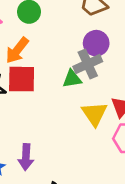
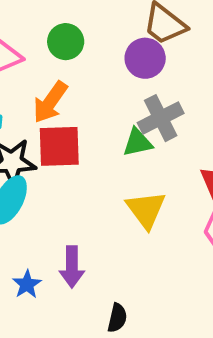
purple circle: (96, 43) -> (145, 58), moved
yellow triangle: (94, 114) -> (146, 210), moved

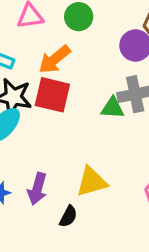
yellow triangle: (146, 210) -> (92, 182), moved, turned 36
black semicircle: (117, 318) -> (68, 216), moved

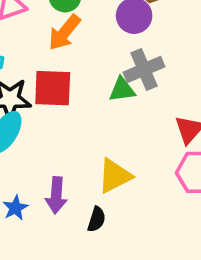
orange arrow: (55, 59) -> (64, 32), moved

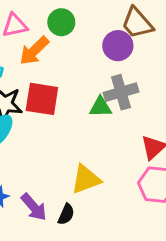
orange arrow: (64, 32) -> (34, 51), moved
purple arrow: (56, 195) -> (34, 207), moved, turned -52

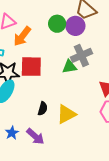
green circle: (61, 22) -> (57, 24), moved
black semicircle: (66, 214) -> (43, 109), moved

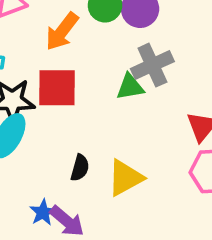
orange arrow: (22, 36) -> (62, 31), moved
blue star: (12, 133) -> (43, 212), moved

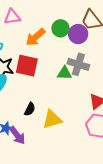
gray cross: (152, 65) -> (78, 64), turned 30

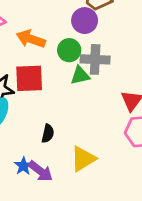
green circle: (60, 28) -> (69, 50), moved
orange arrow: (35, 37) -> (31, 39), turned 75
yellow triangle: (52, 119) -> (83, 159), moved

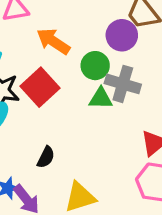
red square: (29, 78) -> (40, 87), turned 36

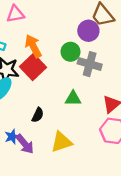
orange arrow: (53, 41) -> (33, 46), moved, turned 30
green triangle: (101, 98) -> (73, 98), moved

